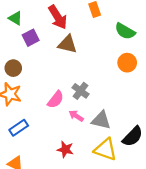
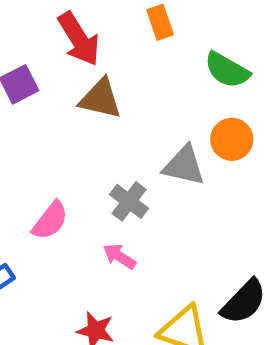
pink semicircle: (56, 100) -> (50, 221), moved
gray triangle: (101, 120) -> (184, 166), moved

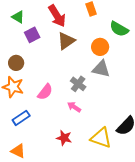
brown triangle: (100, 99) -> (66, 41), turned -48
orange circle: (232, 139) -> (100, 47), moved

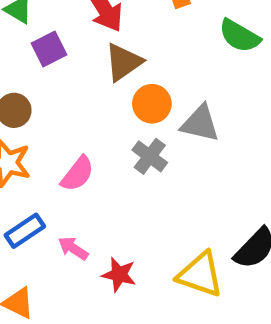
orange circle: (100, 47) -> (152, 104), moved
pink arrow: (74, 107) -> (73, 248), moved

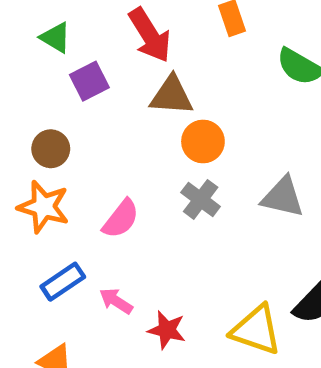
brown triangle: (123, 62) -> (172, 96), turned 39
gray triangle: (200, 123) -> (283, 197), moved

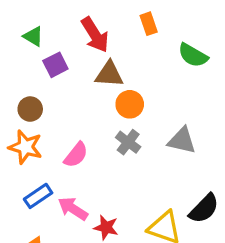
pink arrow: (116, 301) -> (73, 209), size x1.4

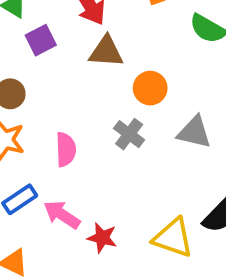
orange circle: (130, 104) -> (150, 88), moved
pink semicircle: (76, 155) -> (66, 149), turned -40

